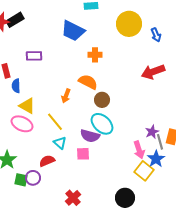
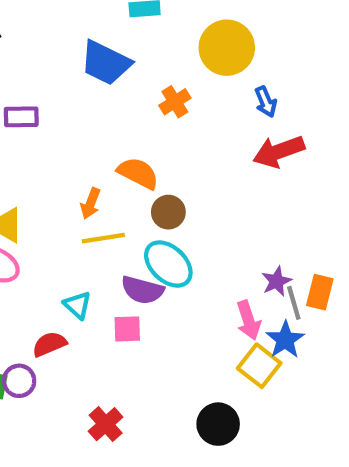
blue arrow: (156, 35) -> (266, 102), moved
orange cross: (95, 55) -> (175, 102), moved, turned -32
yellow line: (55, 122) -> (103, 238), moved, turned -60

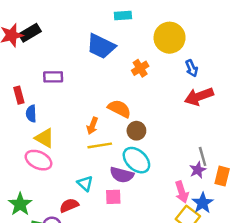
gray line: (294, 303) -> (203, 156), moved

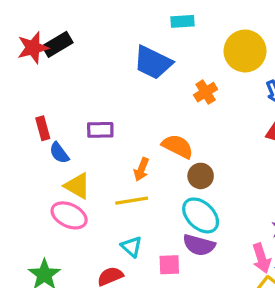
purple rectangle: (53, 77) -> (100, 130), moved
blue semicircle: (31, 114) -> (59, 153), turned -35
yellow line: (100, 145) -> (132, 201), moved
purple semicircle: (122, 175) -> (199, 245), moved

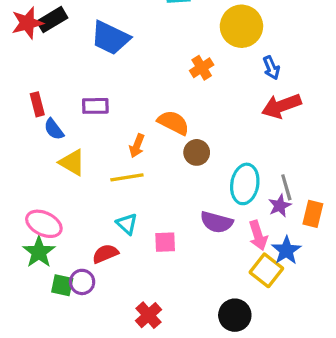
blue trapezoid: (153, 62) -> (110, 38), moved
pink ellipse: (69, 215) -> (44, 224), moved
cyan ellipse: (201, 215) -> (245, 184), moved, turned 57
purple semicircle: (199, 245) -> (217, 222), moved

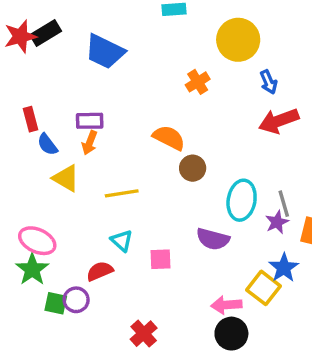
orange arrow: (137, 146) -> (90, 143), moved
pink arrow: (258, 235) -> (226, 305), moved, turned 104

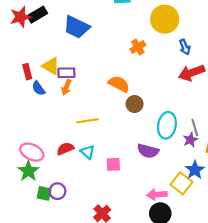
yellow triangle: (66, 178) -> (51, 66), moved
red semicircle: (100, 271) -> (65, 149), moved

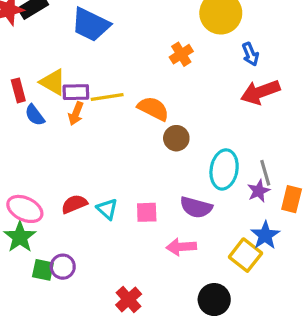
yellow line: (88, 121) -> (107, 97), moved
pink square: (113, 164) -> (147, 212), moved
pink arrow: (157, 195) -> (181, 247), moved

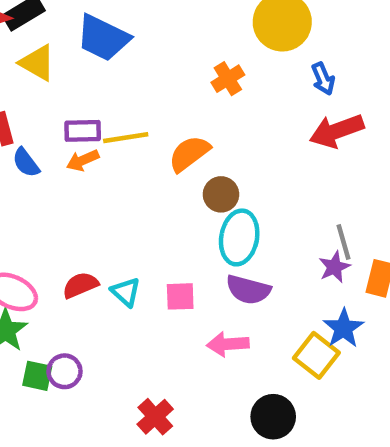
yellow triangle: (53, 82) -> (37, 63), moved
orange semicircle: (153, 109) -> (189, 154), turned -64
orange arrow: (76, 113) -> (83, 160), turned 45
cyan ellipse: (224, 169) -> (239, 237), moved

